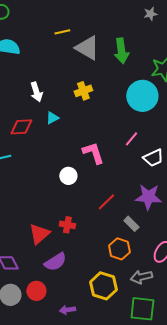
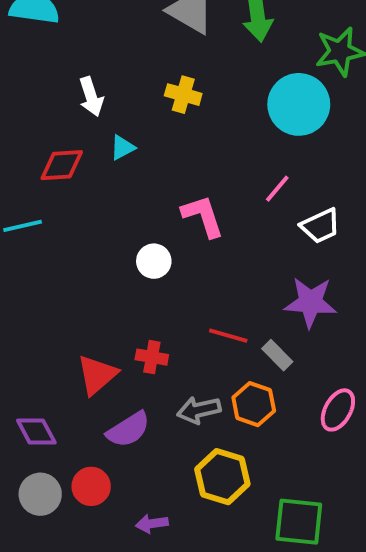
yellow cross: (83, 91) -> (183, 95), turned 36
red line: (106, 202) -> (228, 336), moved, turned 60
gray arrow: (141, 277) -> (199, 410), moved

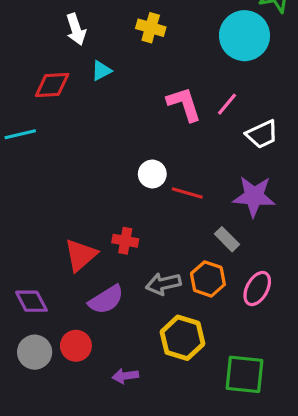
pink L-shape: (203, 216) -> (184, 104), moved
white circle: (154, 261) -> (152, 174), moved
red line: (228, 336) -> (187, 193), moved
pink ellipse: (338, 410) -> (257, 288), moved

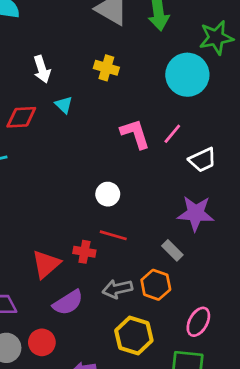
cyan triangle: (101, 71) -> (64, 105), turned -48
red line: (187, 193) -> (113, 235), moved
pink ellipse: (257, 288) -> (198, 322), moved

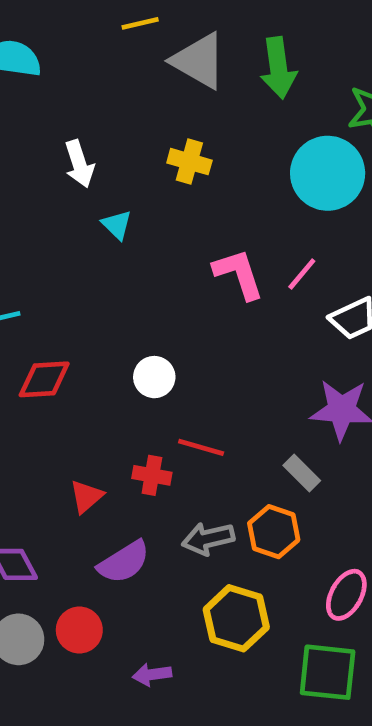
red diamond: (21, 117) -> (44, 379), moved
white circle: (108, 194) -> (154, 377), moved
red triangle: (46, 264) -> (86, 496), size x0.7

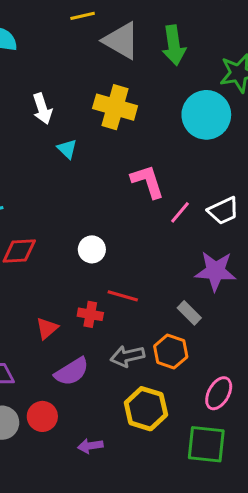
yellow cross: (189, 162) -> (115, 107), size x1.5
pink line: (302, 274) -> (180, 212), moved

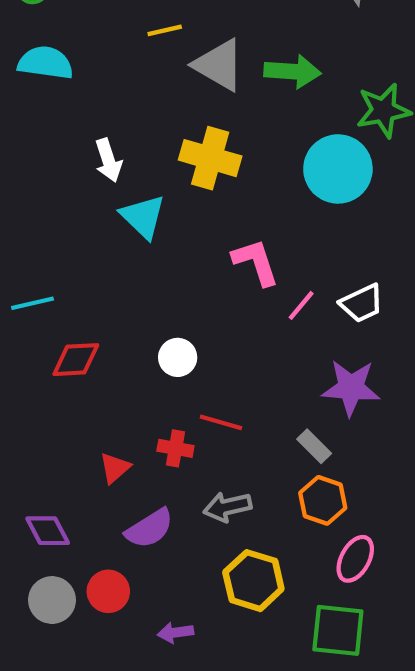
green arrow: (174, 45) -> (292, 71), turned -78
cyan triangle: (67, 149) -> (143, 217), size x1.6
orange hexagon: (171, 351) -> (323, 500), moved

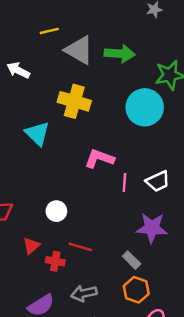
white arrow: (108, 160) -> (18, 70), moved, turned 135
pink L-shape: (256, 262) -> (99, 159), turned -52
pink line: (301, 305) -> (124, 182), turned -36
red triangle: (115, 468) -> (31, 246), moved

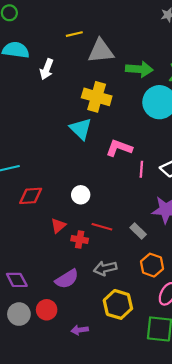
gray triangle: (79, 50) -> (101, 51), turned -36
green arrow: (120, 54) -> (139, 69), moved
white arrow: (18, 70) -> (47, 69), turned -96
cyan triangle: (37, 134) -> (81, 129), moved
gray rectangle: (132, 260) -> (138, 231), moved

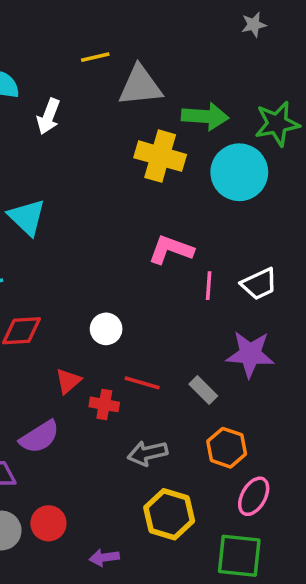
yellow cross: (97, 97) -> (160, 156), moved
cyan triangle: (81, 129) -> (27, 217), moved
purple semicircle: (67, 279) -> (39, 437), moved

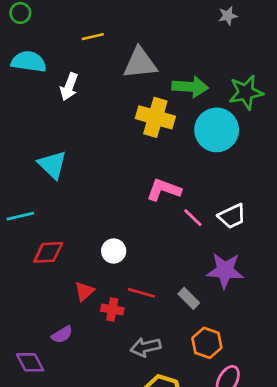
yellow line: (95, 57) -> (93, 37), moved
pink line: (209, 286) -> (193, 218), turned -50
purple semicircle: (39, 437) -> (62, 335), size x0.7

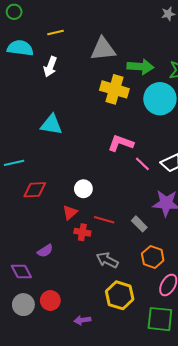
yellow line: (93, 37) -> (55, 32), moved
cyan triangle: (52, 165) -> (51, 125), moved, turned -35
red triangle: (84, 291) -> (70, 213), moved
gray arrow: (146, 347) -> (107, 260), turned 40

